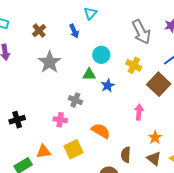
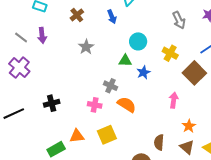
gray arrow: (141, 32) -> (179, 20), size x0.7
gray star: (50, 62) -> (86, 47), size x0.7
orange semicircle: (101, 131) -> (127, 105), moved

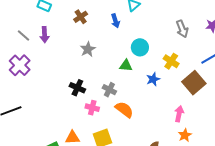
blue star: (143, 72) -> (153, 79), moved
pink arrow: (174, 100) -> (179, 114), moved
black cross: (52, 103) -> (77, 88), moved, turned 35

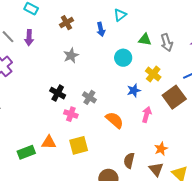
green triangle: (126, 66) -> (145, 40), moved
orange semicircle: (124, 110) -> (115, 120), moved
pink arrow: (179, 114) -> (147, 114), moved

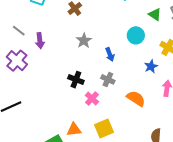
blue arrow: (101, 29) -> (110, 54), moved
purple arrow: (29, 38) -> (40, 41), moved
green triangle: (145, 40) -> (155, 14), turned 32
pink cross: (71, 114) -> (92, 99), turned 32

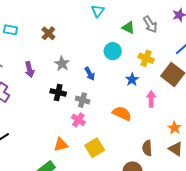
purple arrow: (40, 41) -> (29, 69), moved
gray cross: (108, 79) -> (83, 100), moved
black cross: (76, 80) -> (58, 92), moved
orange triangle: (74, 130) -> (61, 145), moved

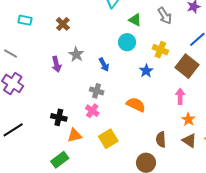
green triangle: (128, 28) -> (135, 20), moved
purple arrow: (29, 69) -> (56, 64), moved
black cross: (58, 92) -> (59, 117), moved
pink arrow: (151, 99) -> (180, 96), moved

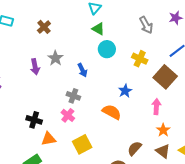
green triangle: (135, 20) -> (98, 29), moved
blue star: (146, 71) -> (125, 91), moved
brown semicircle: (161, 139) -> (135, 148), turned 42

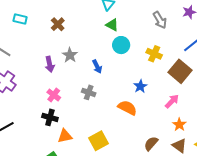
pink arrow: (156, 107) -> (172, 101), turned 42
pink cross: (68, 115) -> (54, 95), moved

